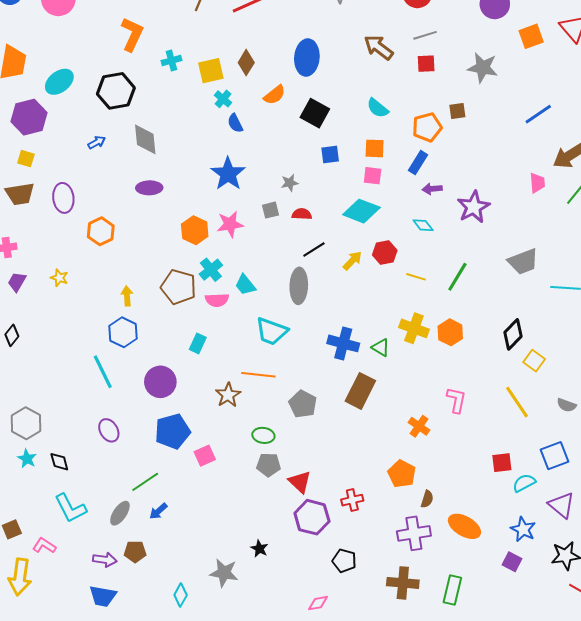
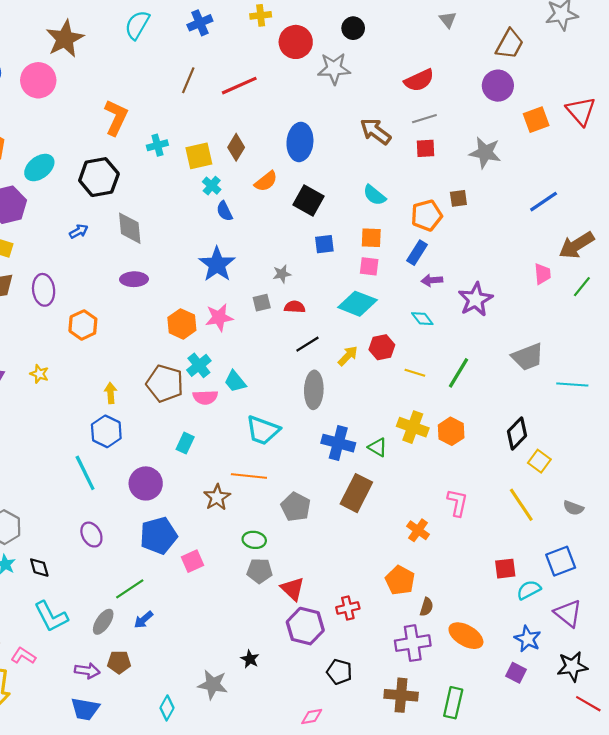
gray ellipse: (299, 286) -> (314, 390), moved

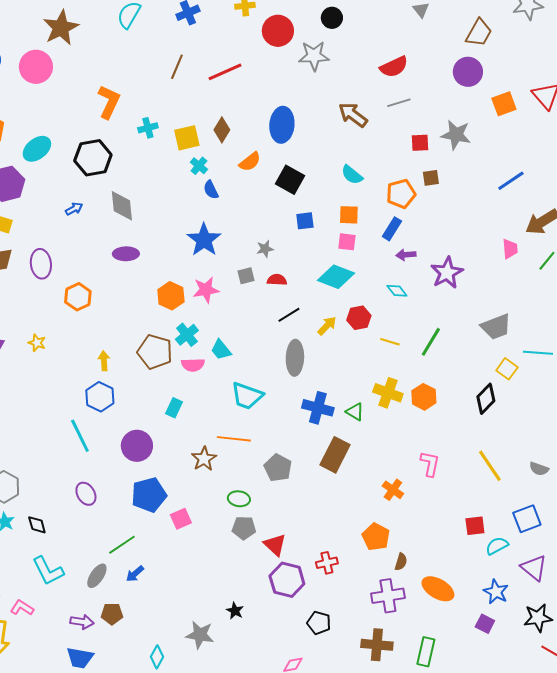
red square: (426, 148) -> (420, 143), moved
yellow square: (539, 461) -> (507, 369), moved

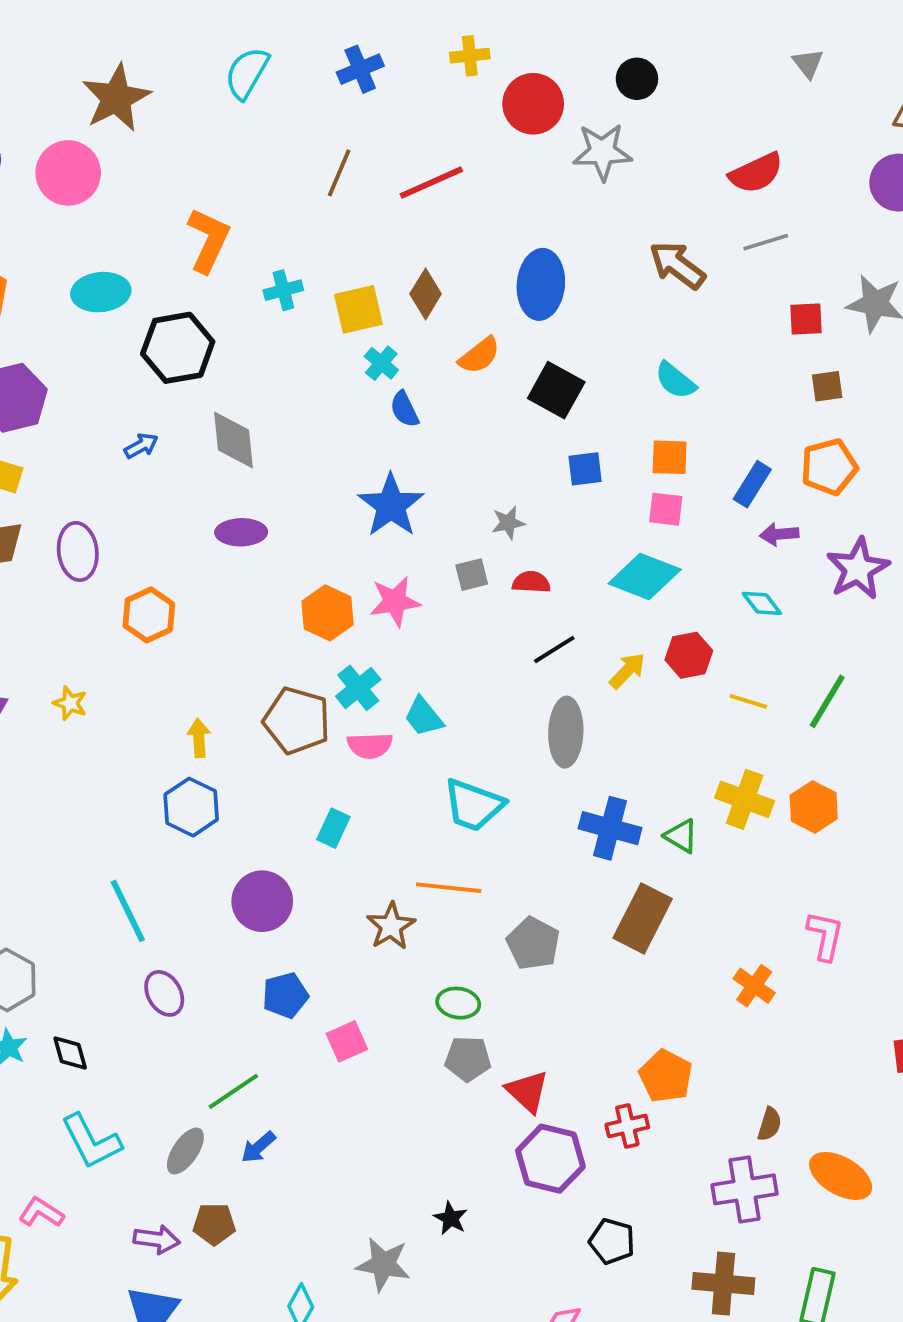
cyan ellipse: (37, 149) -> (101, 292), moved, turned 32
orange pentagon: (401, 194) -> (829, 467), moved
cyan line: (80, 436) -> (128, 911), moved
blue pentagon: (149, 495) -> (285, 995), size x0.7
orange pentagon: (376, 537) -> (666, 1076), moved

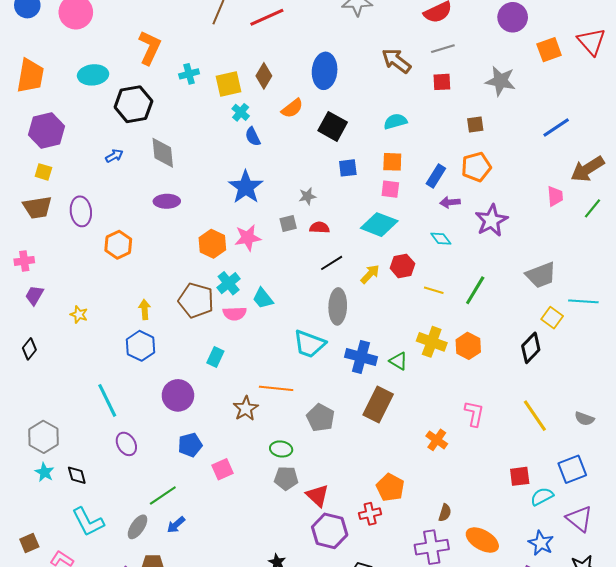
red square: (806, 319) -> (442, 82), moved
cyan semicircle: (675, 380) -> (395, 121), turned 125
yellow star: (70, 703) -> (79, 315), moved
cyan trapezoid: (474, 805) -> (309, 344), moved

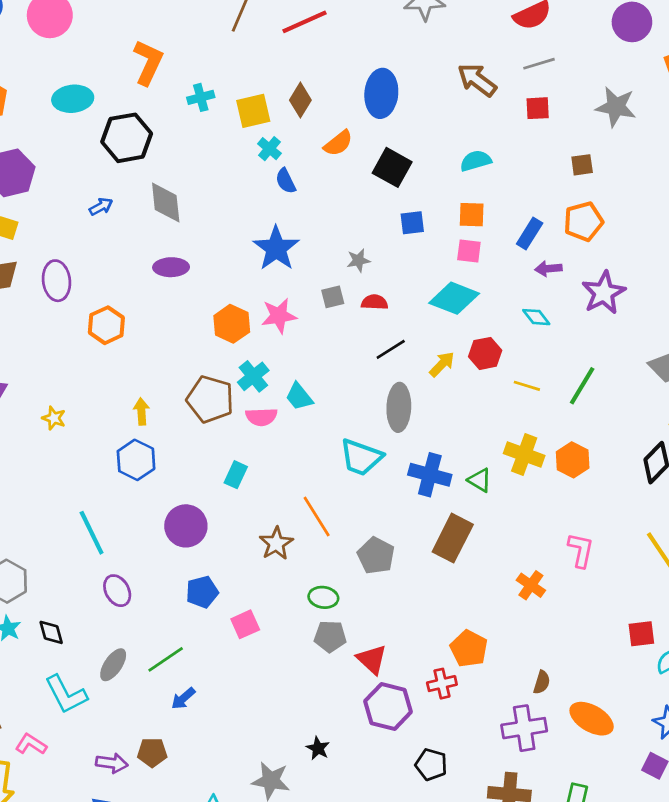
orange line: (276, 388) -> (317, 517), turned 52
gray ellipse: (138, 527) -> (113, 665), moved

